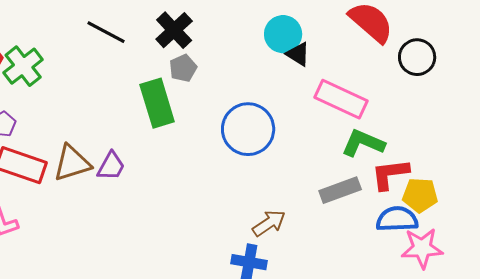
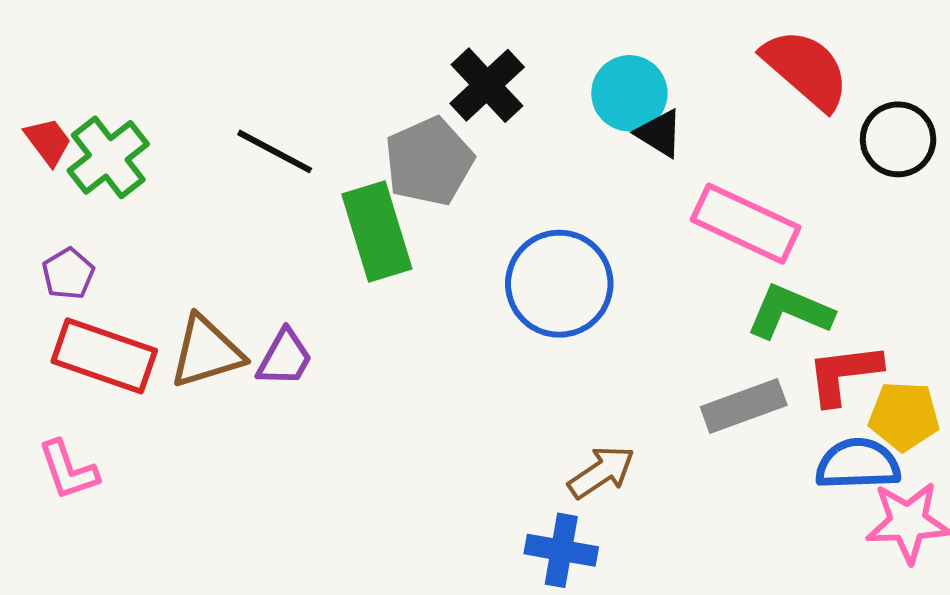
black cross: (174, 30) -> (487, 85), moved
black line: (106, 32) -> (275, 151), moved
gray pentagon: (183, 68) -> (429, 161), size x1.6

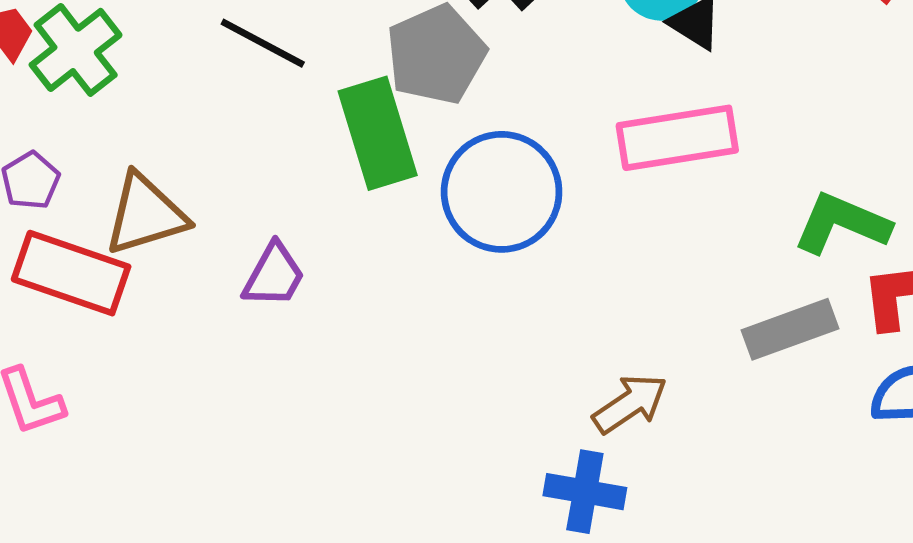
pink rectangle: (746, 224) -> (677, 138), moved, turned -34
blue circle: (559, 284) -> (502, 192), moved
brown triangle: (206, 352) -> (145, 214), moved

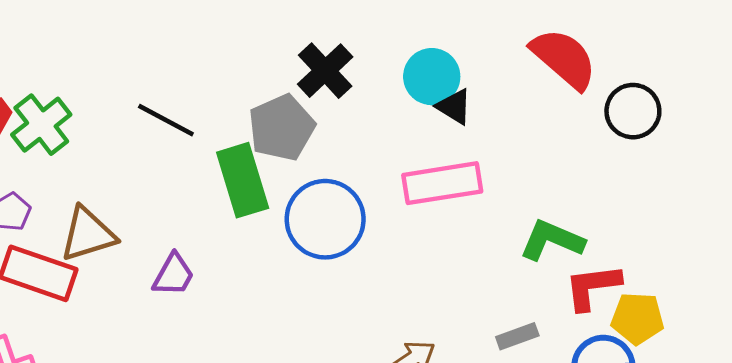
gray rectangle: (790, 329) -> (517, 336), moved, size x0.7

